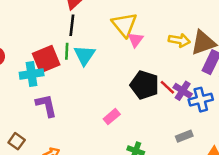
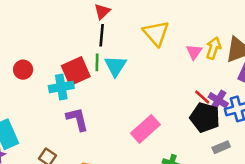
pink triangle: (136, 40) -> (194, 52), moved
yellow arrow: (179, 40) -> (213, 48), turned -80
black pentagon: (145, 85) -> (205, 117), moved
pink rectangle: (112, 117) -> (145, 129), size x1.6

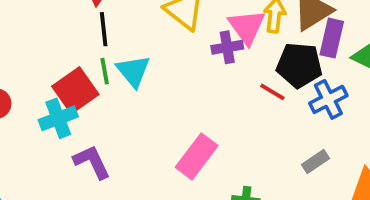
pink triangle: (194, 52) -> (247, 27), size x1.5
purple cross: (218, 100) -> (227, 47), moved, turned -30
black pentagon: (205, 117) -> (299, 65), moved

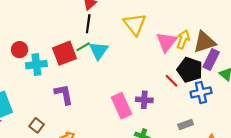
purple cross: (227, 47) -> (144, 100), moved
green line: (105, 71) -> (83, 47), turned 56
cyan cross: (58, 118) -> (36, 65), moved
pink rectangle: (197, 156) -> (122, 106), turned -75

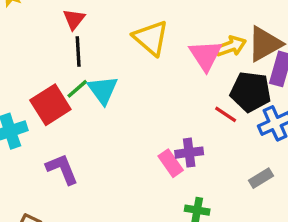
yellow arrow: (183, 39) -> (231, 46), turned 60
pink rectangle: (122, 106) -> (171, 163), moved, size x0.7

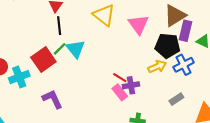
yellow arrow: (231, 46) -> (157, 67), moved
red line: (226, 114) -> (120, 78), moved

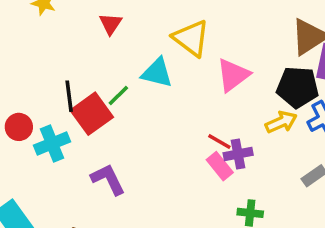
pink triangle: (138, 24) -> (233, 75), moved, turned 30
black line: (59, 26) -> (69, 96), moved
cyan triangle: (76, 49) -> (157, 73), moved, turned -36

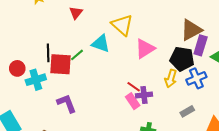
red square: (92, 114) -> (60, 64), turned 35
yellow arrow: (281, 122) -> (171, 78), turned 126

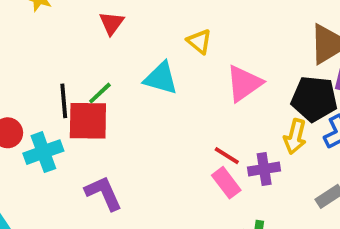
yellow triangle: (122, 25) -> (199, 41), size x0.6
green line: (77, 55) -> (100, 93), moved
purple cross: (144, 95) -> (264, 169), moved

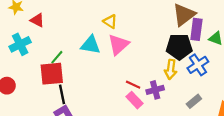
red triangle: (112, 23) -> (37, 20), moved, turned -32
pink triangle: (244, 83) -> (118, 45), moved
black line: (64, 101) -> (62, 94), moved
cyan cross: (43, 152) -> (20, 44), moved

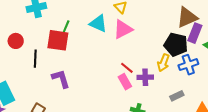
green line: (57, 57) -> (66, 27), turned -32
black line: (62, 94) -> (35, 59), moved

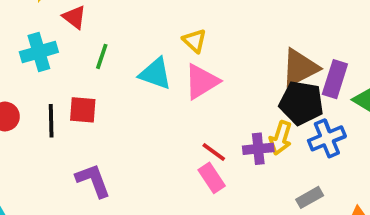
brown triangle: (187, 17) -> (300, 68), moved
green line: (66, 27) -> (102, 56), moved
red square: (58, 40) -> (83, 110), size x0.7
black line: (35, 59) -> (51, 121), moved
purple cross: (145, 77) -> (258, 149), moved

